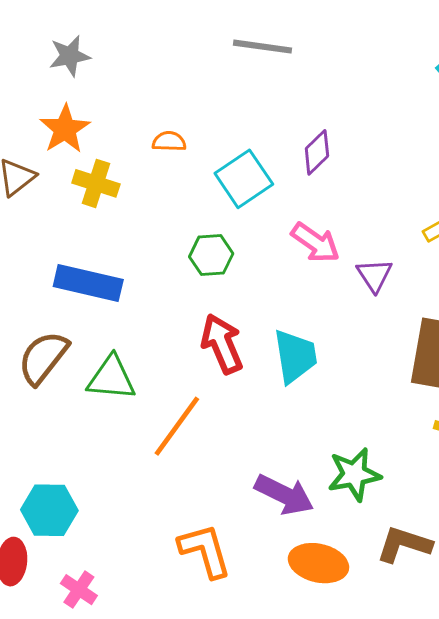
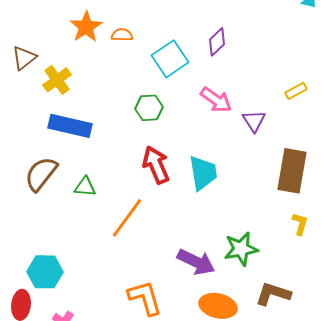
orange star: (65, 129) -> (86, 27), moved
yellow cross: (96, 183) -> (57, 80), moved, turned 36
green triangle: (112, 378) -> (85, 187), size x0.7

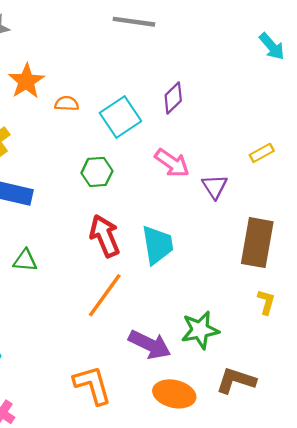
orange semicircle: (122, 35) -> (67, 104), moved
orange line: (127, 218) -> (105, 295), moved

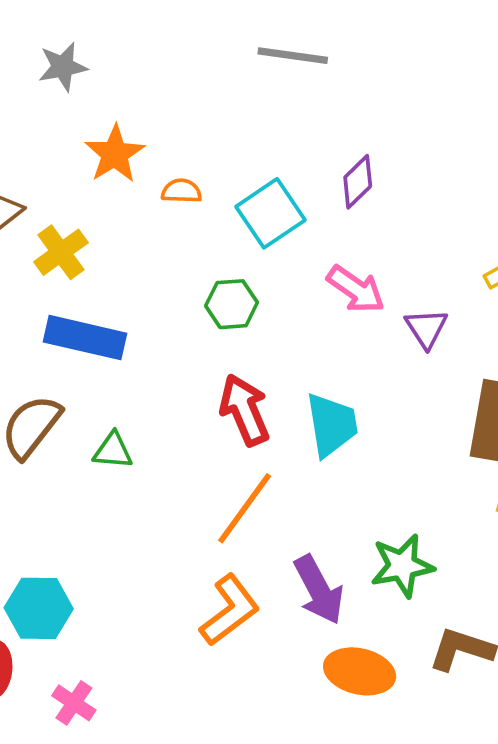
purple arrow: (150, 345) -> (319, 590), turned 36
orange L-shape: (92, 385) -> (230, 610), moved, turned 69

